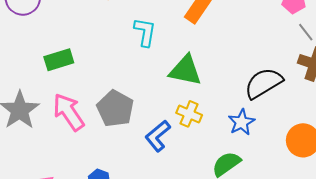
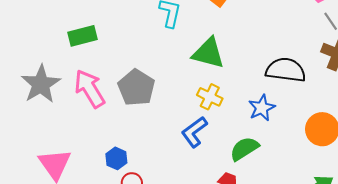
black semicircle: (263, 83) -> (286, 70), turned 36
blue L-shape: (158, 136) -> (194, 132), moved

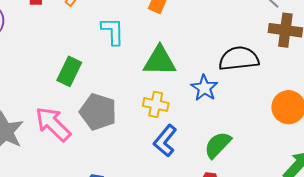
green rectangle: (83, 36) -> (69, 71), moved, turned -36
yellow cross: (210, 97) -> (156, 104), moved
blue star: (262, 108) -> (204, 88), moved

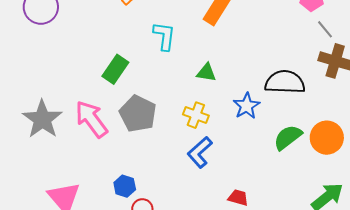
green triangle: (160, 61) -> (206, 73), size x0.6
green semicircle: (218, 145) -> (288, 137), moved

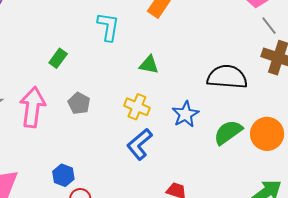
green rectangle: (115, 69) -> (58, 58), size x0.7
blue star: (246, 106) -> (185, 114), moved
gray pentagon: (138, 114) -> (79, 103), size x0.6
pink arrow: (91, 119) -> (32, 107), turned 42

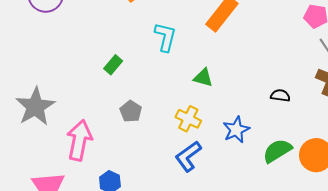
black semicircle: (227, 77) -> (280, 96), size x0.5
pink arrow: (32, 107) -> (79, 140), moved

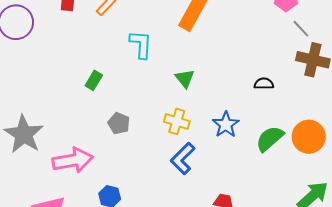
green triangle: (203, 78) -> (185, 79), turned 45
pink arrow: (79, 140) -> (73, 160), turned 78

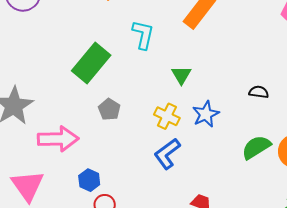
green rectangle: (94, 80) -> (91, 63), size x2.0
blue star: (226, 125) -> (206, 114), moved

